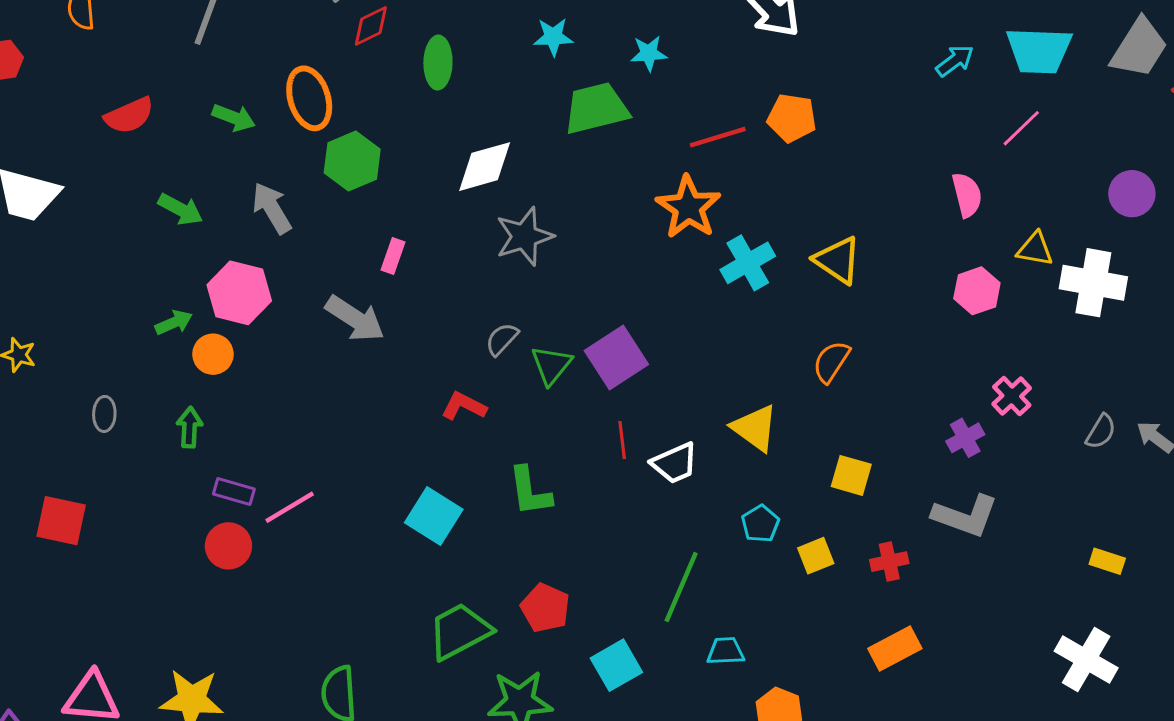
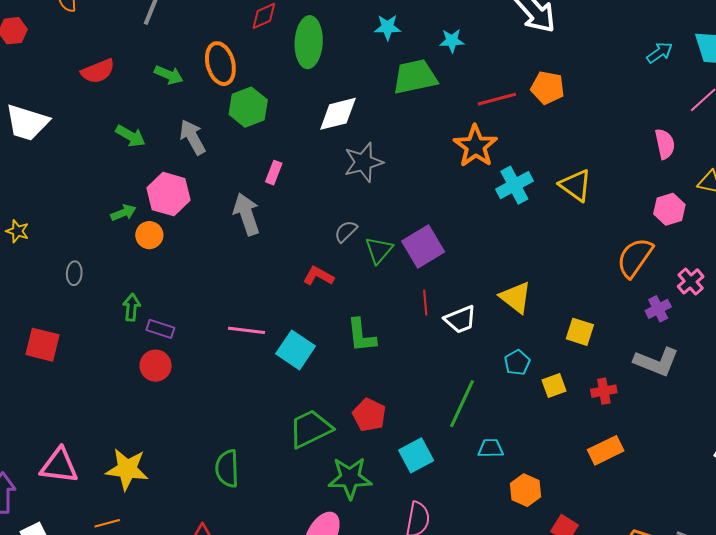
green ellipse: (438, 63) -> (309, 42), size x1.4
gray arrow: (355, 319) -> (247, 214), turned -144
orange semicircle: (831, 362) -> (635, 258), moved, size x1.4
green arrow: (190, 427) -> (132, 307), moved
pink line: (290, 507) -> (246, 330), moved, turned 36

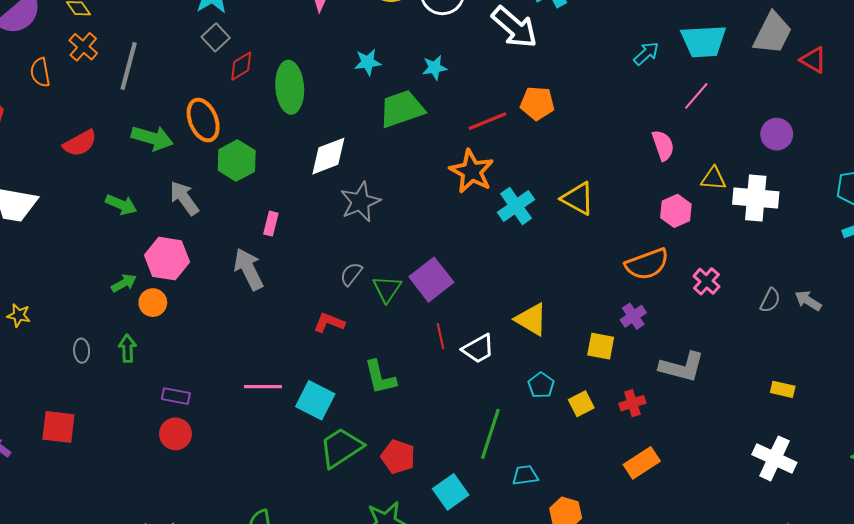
green arrow: (169, 75) -> (152, 138), size x1.4
orange semicircle: (635, 258) -> (647, 264), turned -138
green arrow: (132, 307) -> (127, 348), moved
purple cross: (658, 309) -> (633, 316), moved
green trapezoid: (310, 429) -> (341, 448), moved

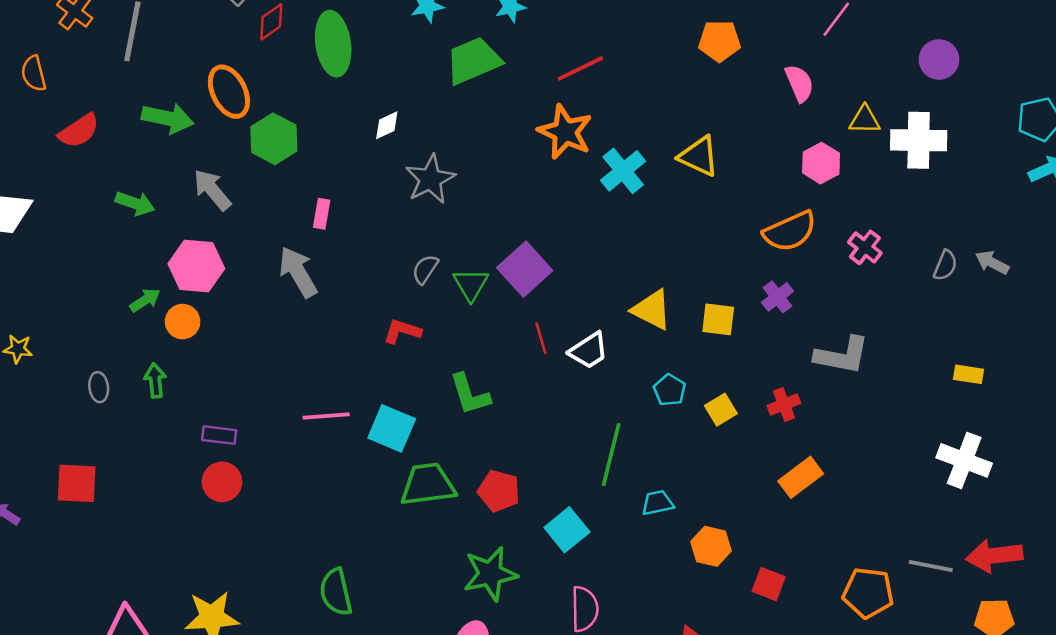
orange semicircle: (40, 72) -> (34, 74), moved
orange pentagon: (537, 103) -> (719, 41), moved
white diamond: (328, 156) -> (387, 125), size x0.6
yellow square: (601, 346) -> (718, 319), moved
green trapezoid: (341, 448) -> (428, 484), turned 30

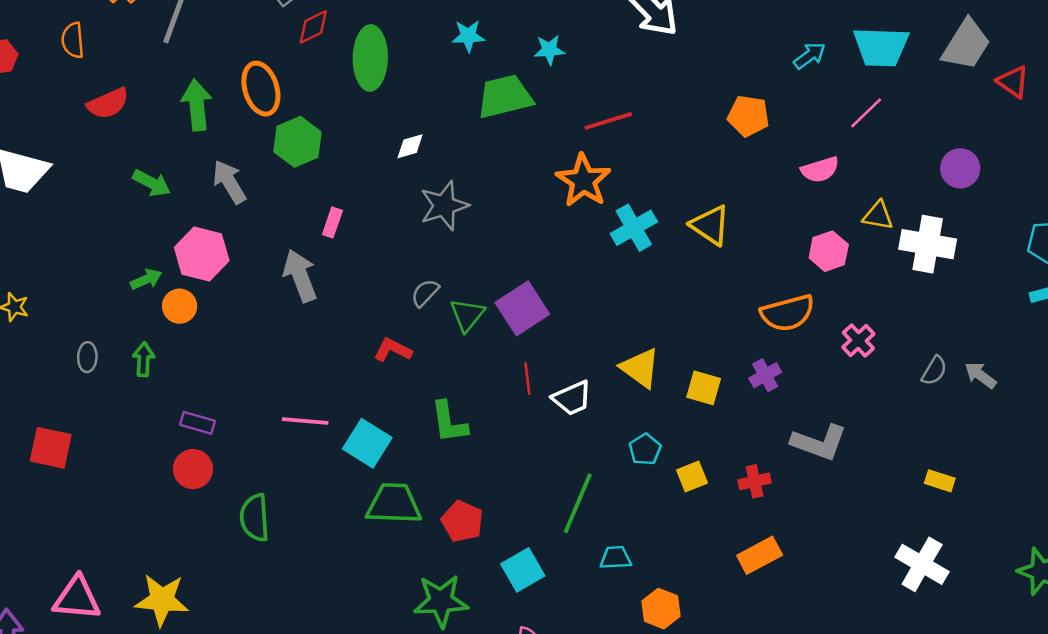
pink semicircle: (799, 83) -> (820, 170), turned 87
green arrow: (168, 118) -> (197, 105), turned -117
green semicircle: (336, 592) -> (255, 518), moved

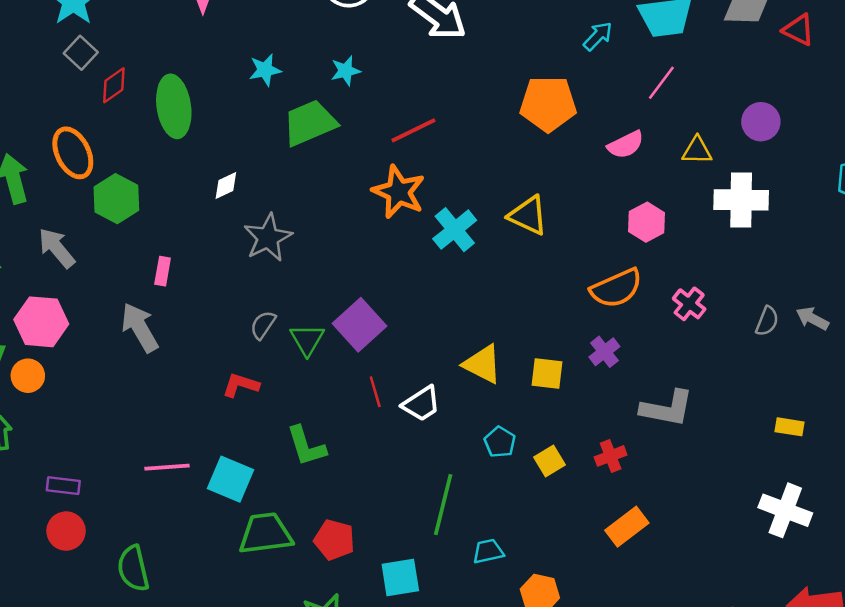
orange pentagon: (748, 116) -> (548, 104), size x1.4
yellow triangle: (878, 216) -> (697, 151), moved
cyan square: (523, 570) -> (400, 577), turned 30

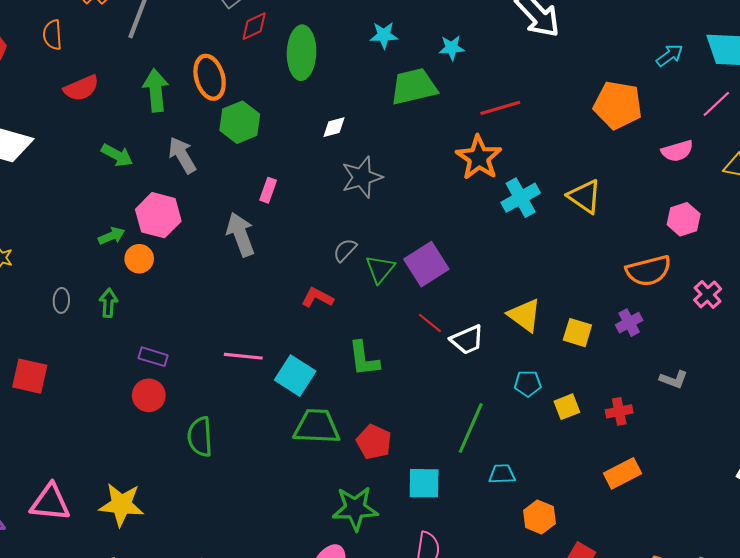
red line: (375, 392) -> (430, 323), turned -45
gray L-shape: (667, 408) -> (674, 379), size x0.6
cyan pentagon: (500, 442) -> (528, 384), turned 30

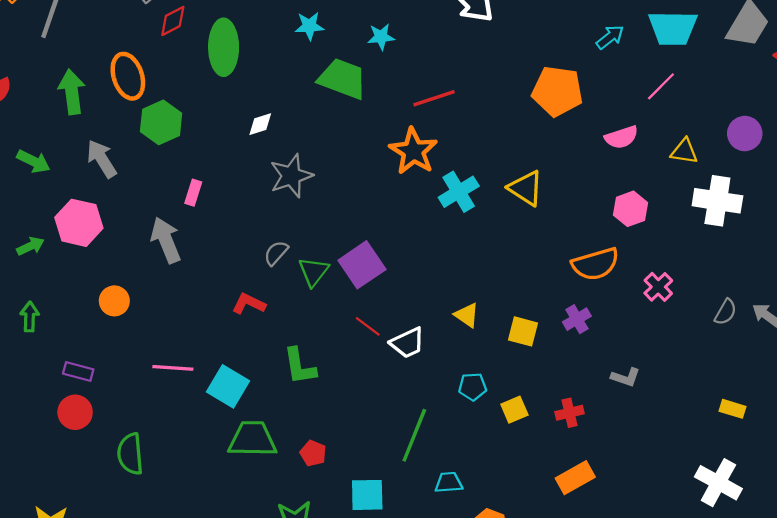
green trapezoid: (414, 86) -> (343, 79), turned 36
orange circle: (139, 259) -> (114, 301), moved
yellow triangle: (524, 315) -> (467, 315), size x0.7
red pentagon: (374, 442) -> (313, 453), size x0.7

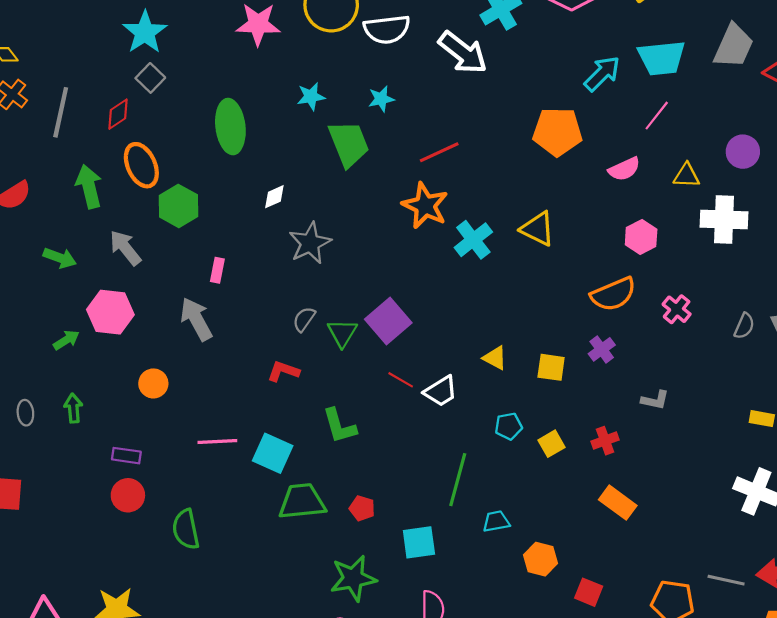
red diamond: (173, 21) -> (118, 114), moved
cyan arrow: (610, 37) -> (602, 74), size x1.4
green trapezoid: (343, 79) -> (349, 144), turned 54
orange rectangle: (575, 478) -> (618, 503), turned 72

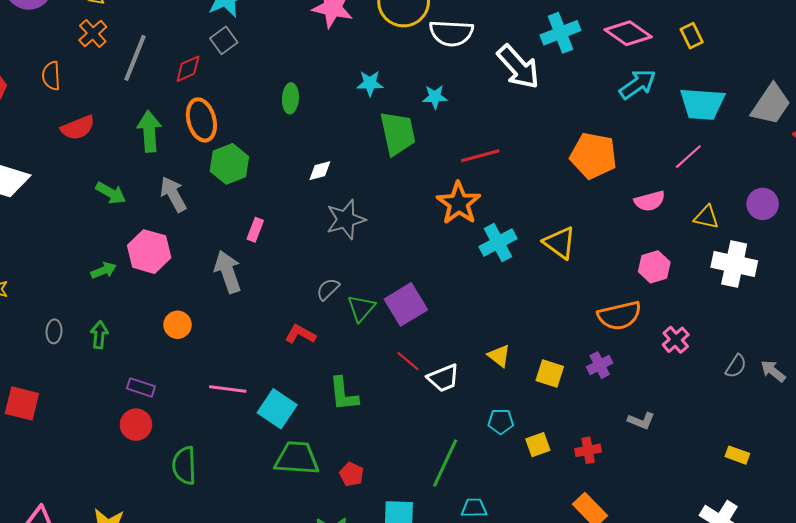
cyan arrow: (602, 74) -> (638, 84), moved
green ellipse: (230, 127) -> (290, 98), size x0.6

